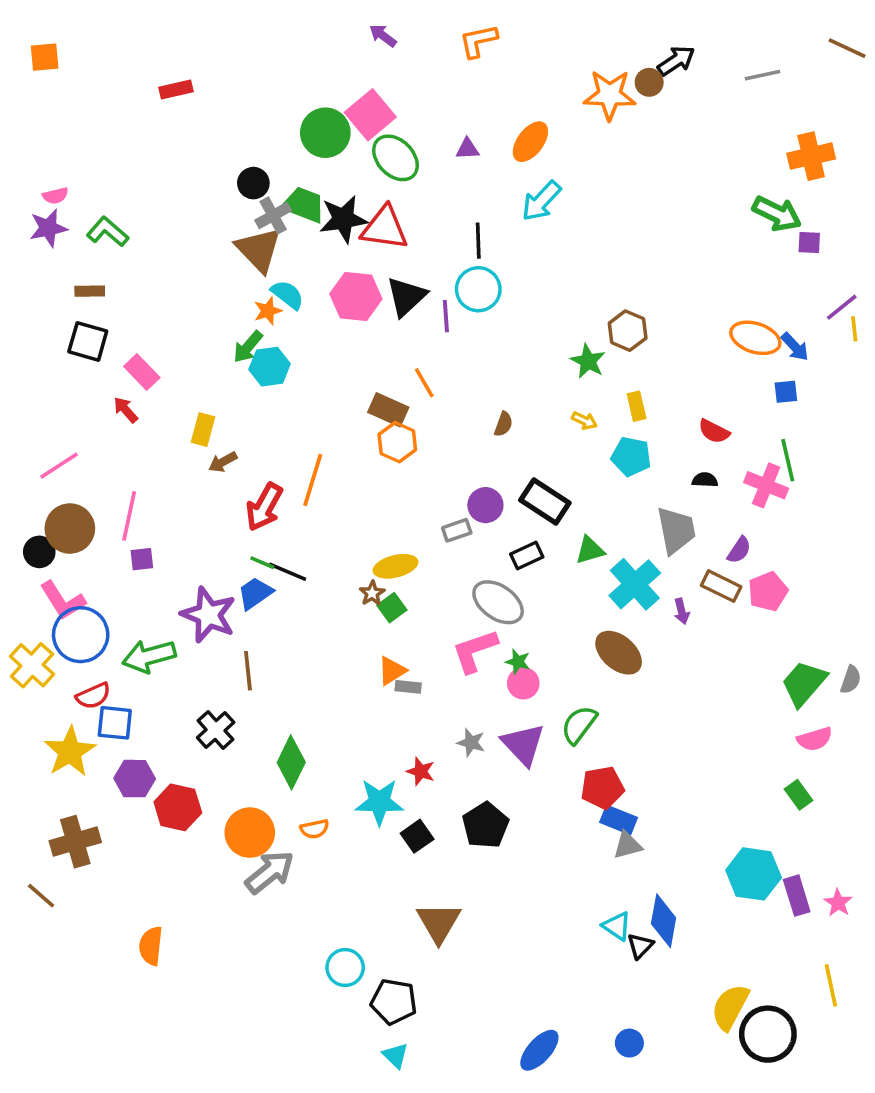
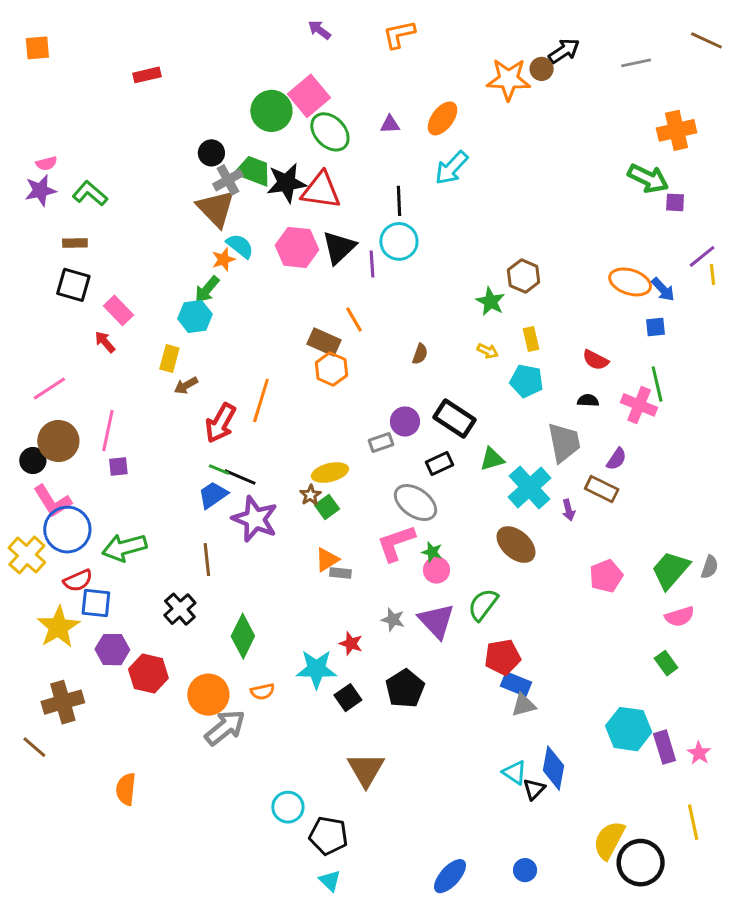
cyan hexagon: (270, 367) -> (195, 316), moved
pink pentagon: (768, 591) -> (606, 576), moved
purple star: (208, 615) -> (255, 519), moved

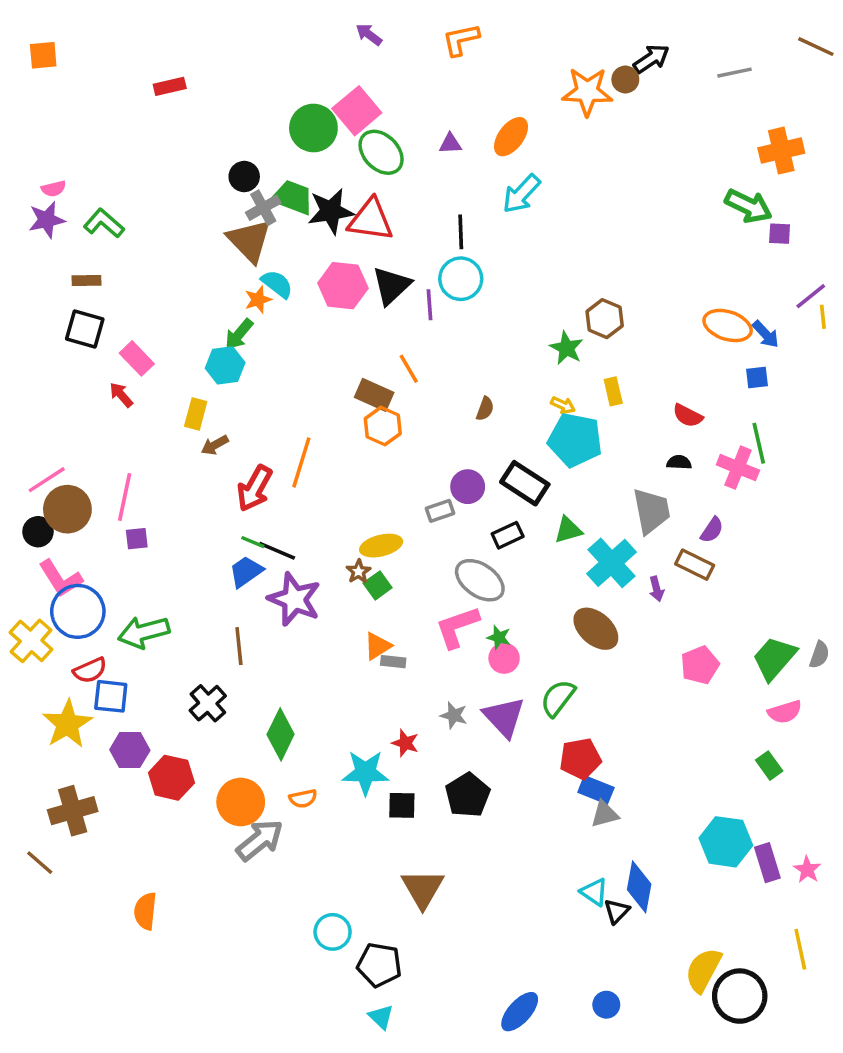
cyan pentagon: (527, 381) -> (575, 440), moved, size x1.4
pink line: (49, 388) -> (47, 480), moved
black square: (348, 698) -> (402, 805), turned 36

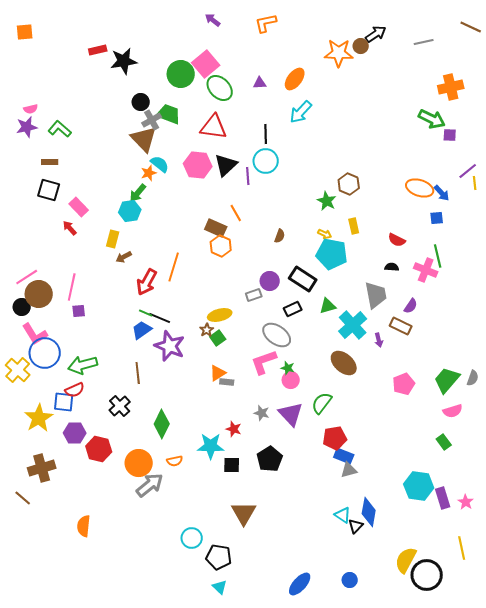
black star: (331, 211) -> (124, 61), moved
red semicircle: (90, 670) -> (75, 390), moved

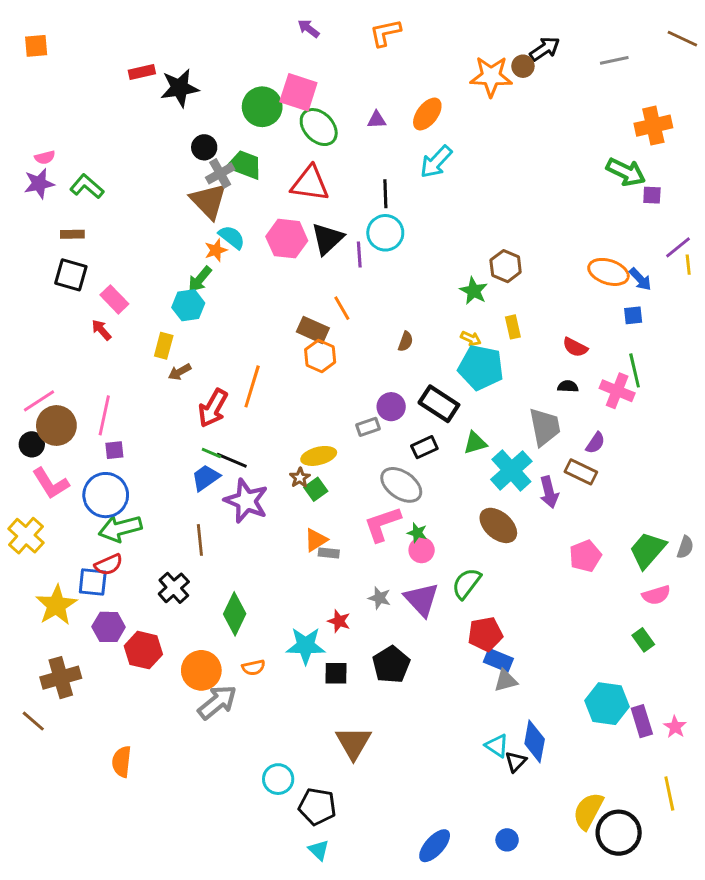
pink square: (206, 64) -> (298, 92), turned -32
purple arrow: (379, 340) -> (549, 492), size x1.5
blue circle: (45, 353) -> (106, 495), moved

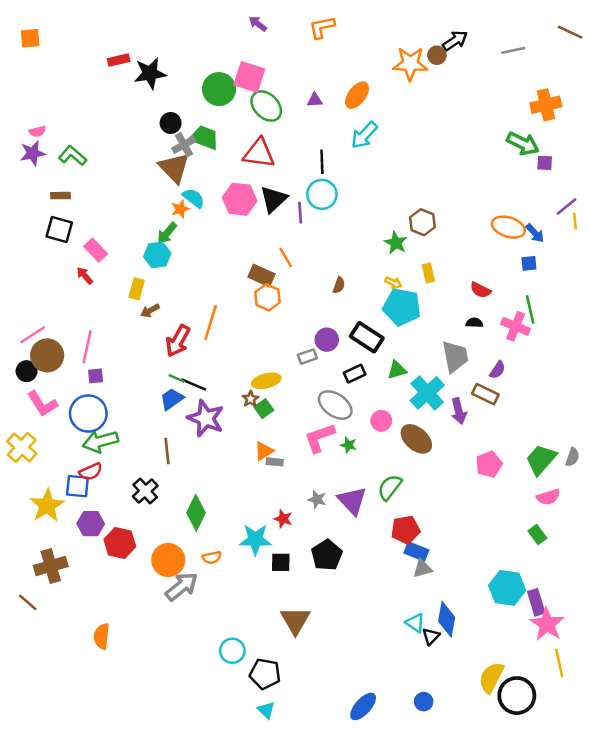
pink circle: (422, 550) -> (381, 421), moved
pink star: (675, 727) -> (547, 624), moved, size x1.8

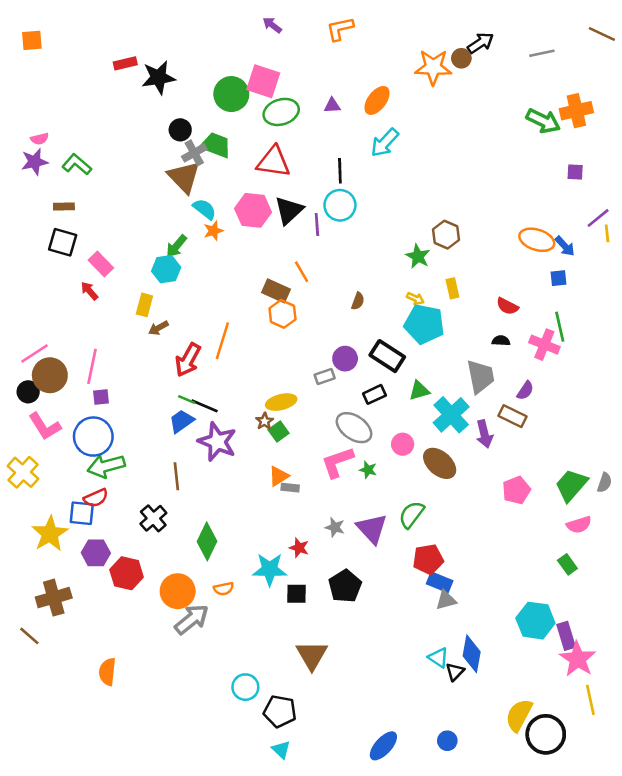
green ellipse: (266, 106) -> (281, 112), turned -64
green arrow: (523, 144) -> (543, 121), moved
orange star: (180, 209) -> (213, 231), moved

